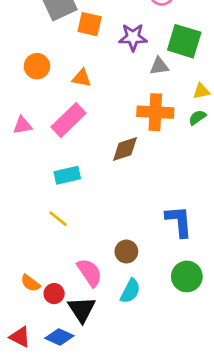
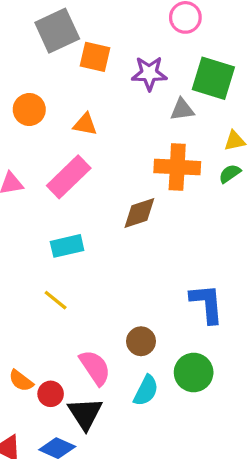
green circle: (187, 276) -> (194, 372), moved

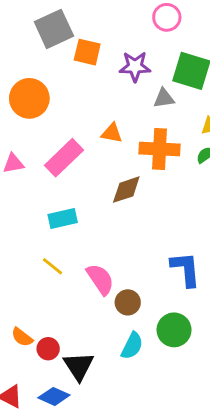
orange circle: (29, 109) -> (29, 98), size x1.4
orange triangle: (85, 124) -> (112, 133), moved
pink semicircle: (95, 368) -> (100, 279), moved

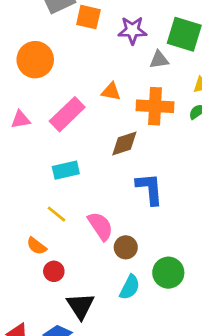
blue L-shape: (186, 269) -> (150, 189), moved
orange semicircle: (22, 337) -> (37, 246), moved
red circle: (48, 349) -> (54, 271), moved

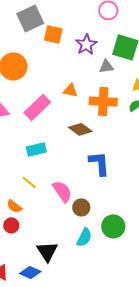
purple star: (132, 30) -> (86, 44), turned -30
brown diamond: (124, 144) -> (80, 129), turned 55
red circle: (54, 271) -> (11, 225), moved

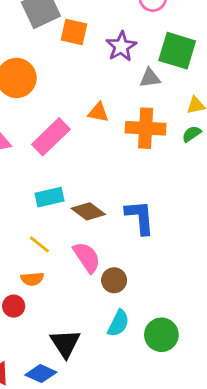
brown diamond: (80, 129) -> (88, 211), moved
orange semicircle: (14, 206) -> (32, 279), moved, turned -42
green circle: (113, 226) -> (161, 335), moved

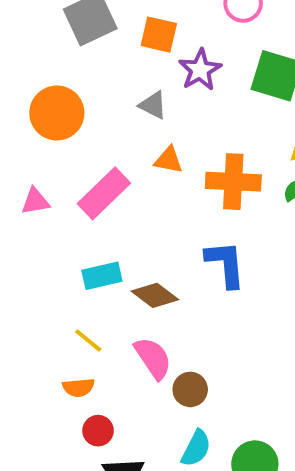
orange square: (74, 32) -> (159, 35), moved
gray triangle: (150, 78) -> (153, 105), moved, turned 35
blue L-shape: (140, 217) -> (225, 264), moved
red circle: (14, 306) -> (98, 431), moved

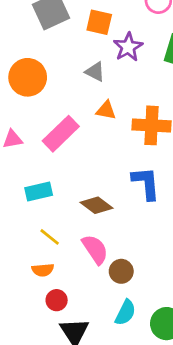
cyan rectangle: (102, 276) -> (39, 191), moved

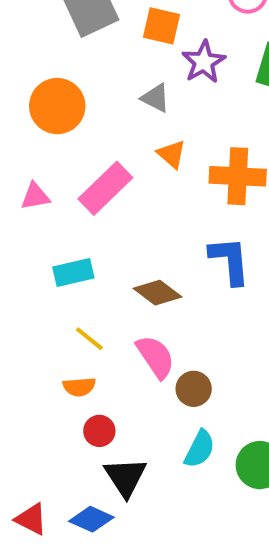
orange triangle: (106, 110) -> (172, 154), turned 30

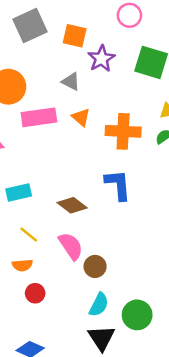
pink rectangle: (105, 188) -> (39, 117), moved, turned 36
black triangle: (125, 477) -> (101, 338), moved

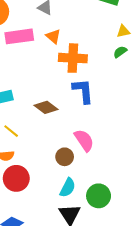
orange cross: (123, 131) -> (73, 58), moved
pink semicircle: (71, 246) -> (84, 140), moved
red circle: (35, 293) -> (16, 178), size x1.6

